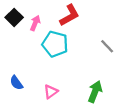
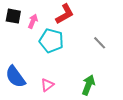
black square: (14, 17) -> (13, 16), turned -35
blue semicircle: (16, 83) -> (15, 77), size x1.6

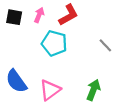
pink arrow: (33, 21) -> (39, 15), moved
pink triangle: (47, 85) -> (50, 90), size x1.5

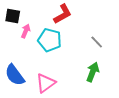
pink arrow: (39, 15) -> (26, 31), moved
green arrow: (93, 90) -> (93, 72), moved

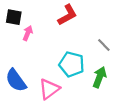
cyan pentagon: (50, 40) -> (72, 64), moved

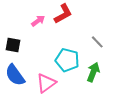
black square: (14, 17) -> (13, 45), moved
pink arrow: (28, 33) -> (38, 21), moved, turned 32

